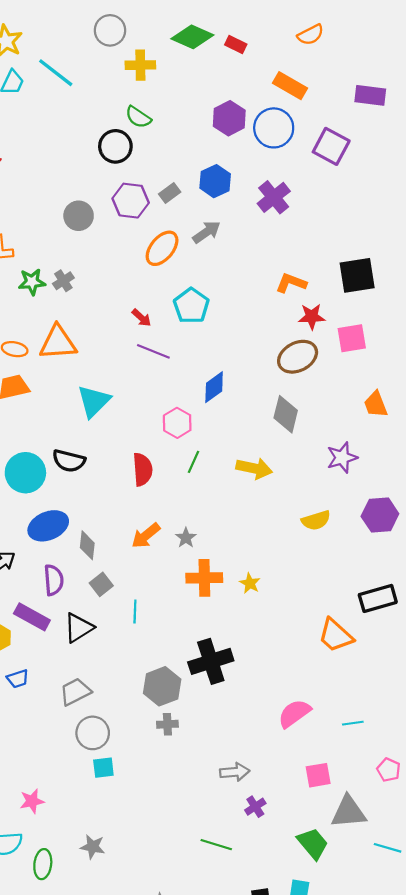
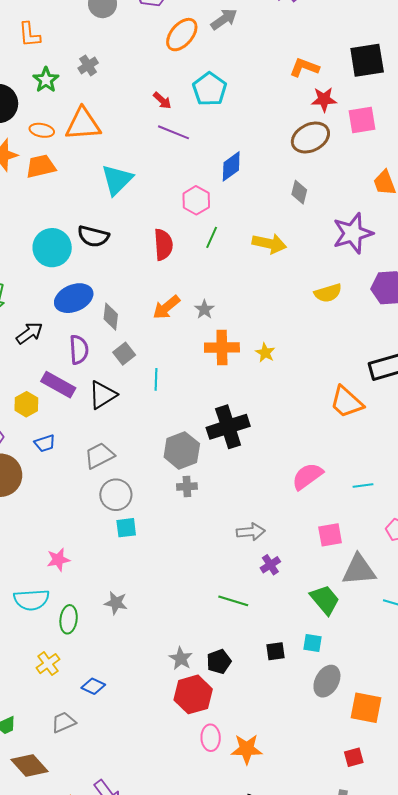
green star: (32, 282) -> (46, 80), moved, turned -30
gray diamond: (286, 414) -> (299, 192), size x0.7
purple star: (342, 458) -> (353, 233), size x1.4

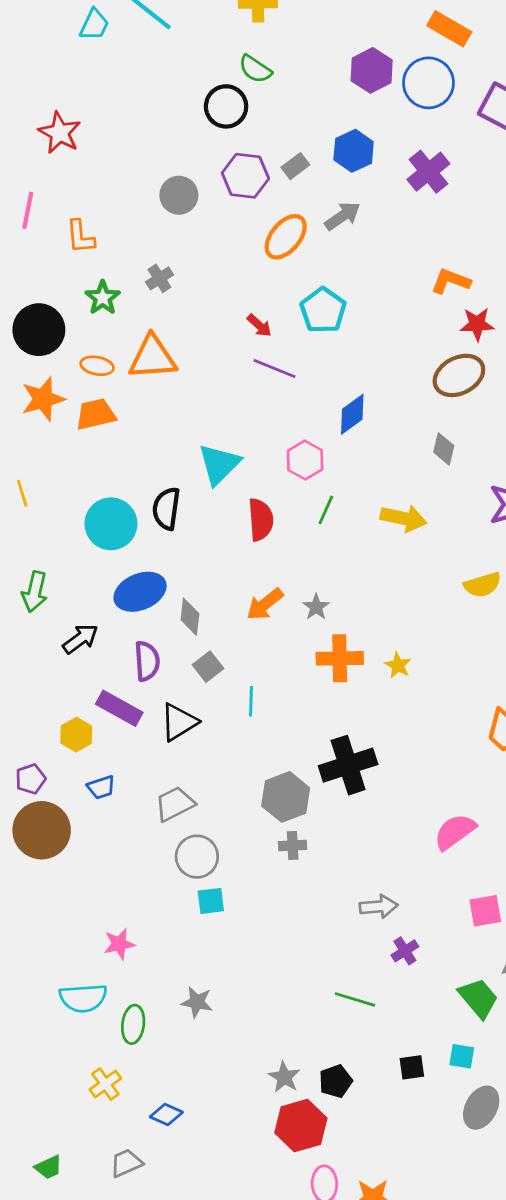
cyan triangle: (117, 180) -> (219, 464), moved
black semicircle: (93, 236) -> (166, 509), turned 84

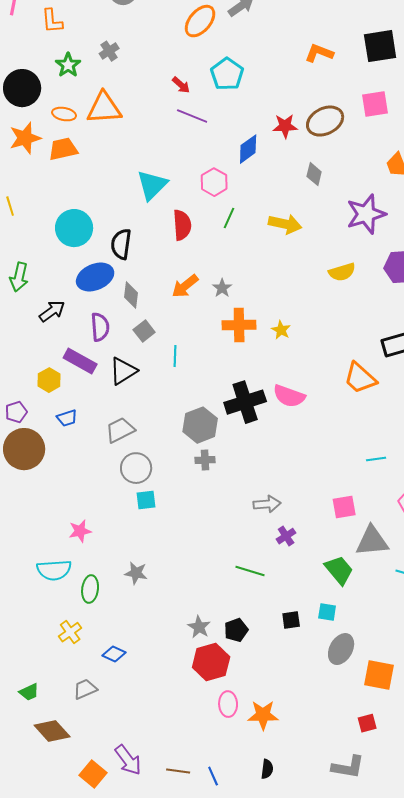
red star: (477, 324) -> (285, 126), moved
black semicircle: (166, 509) -> (121, 244), moved
pink semicircle: (455, 832) -> (289, 396), moved, turned -124

